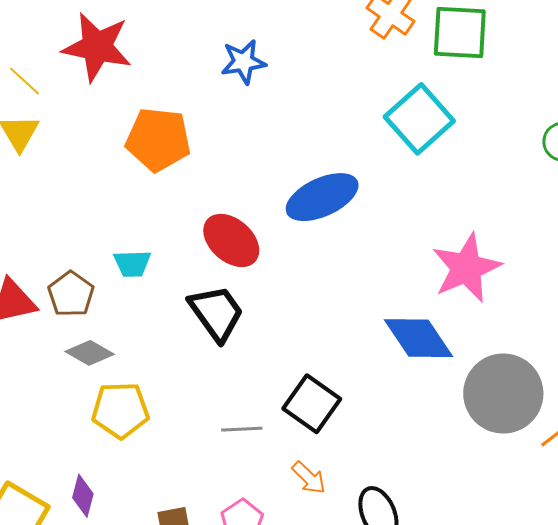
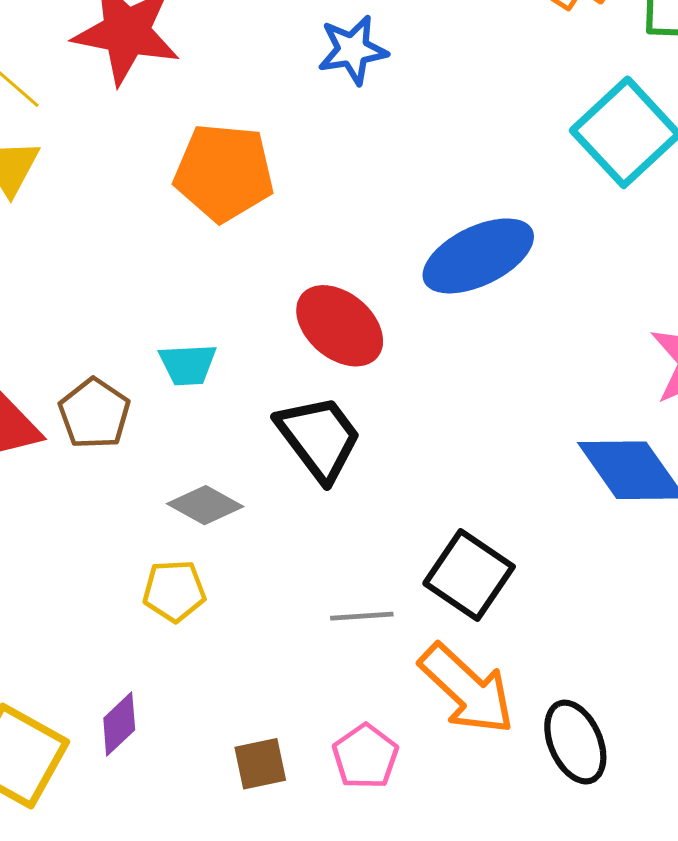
gray diamond: (90, 353) -> (205, 505), moved
yellow pentagon: (120, 410) -> (174, 591), size x0.7
orange arrow: (309, 478) -> (467, 689), size x1.8
purple diamond: (83, 496) -> (119, 724), turned 33

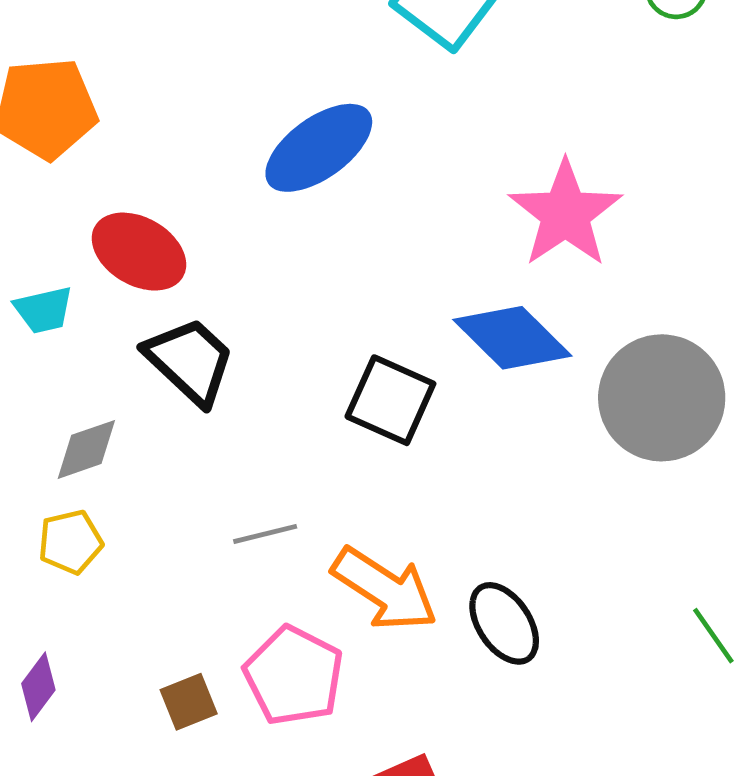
red ellipse: (340, 326) -> (139, 252), moved
gray diamond: (205, 505) -> (86, 449), turned -38
black square: (469, 575) -> (390, 400), moved
pink pentagon: (365, 757) -> (294, 676), size x1.5

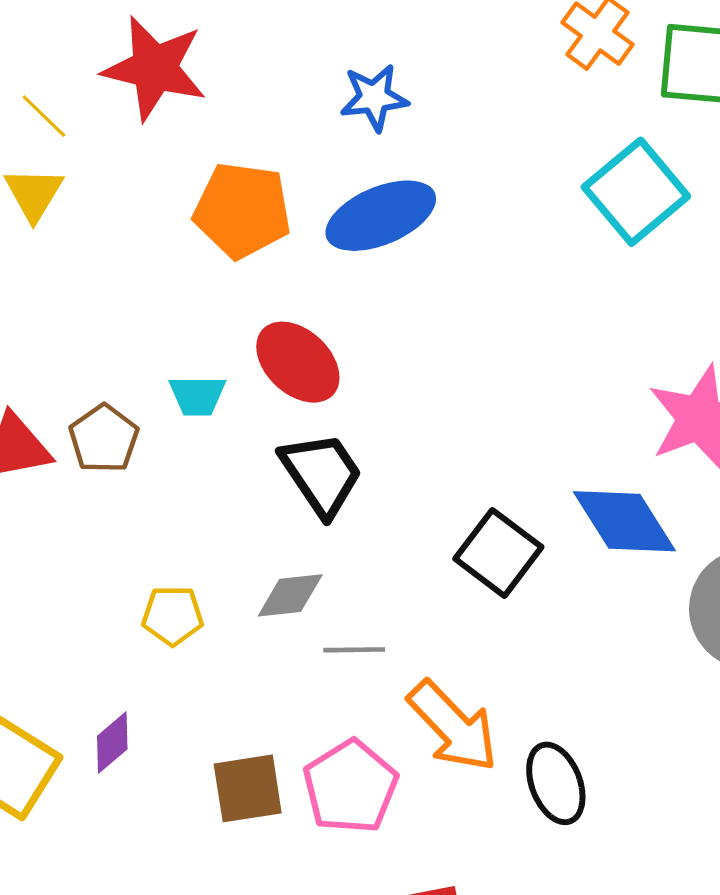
blue ellipse: (319, 148) -> (381, 216), moved
gray diamond: (86, 449) -> (290, 595), moved
brown square: (189, 702) -> (248, 788), size x1.4

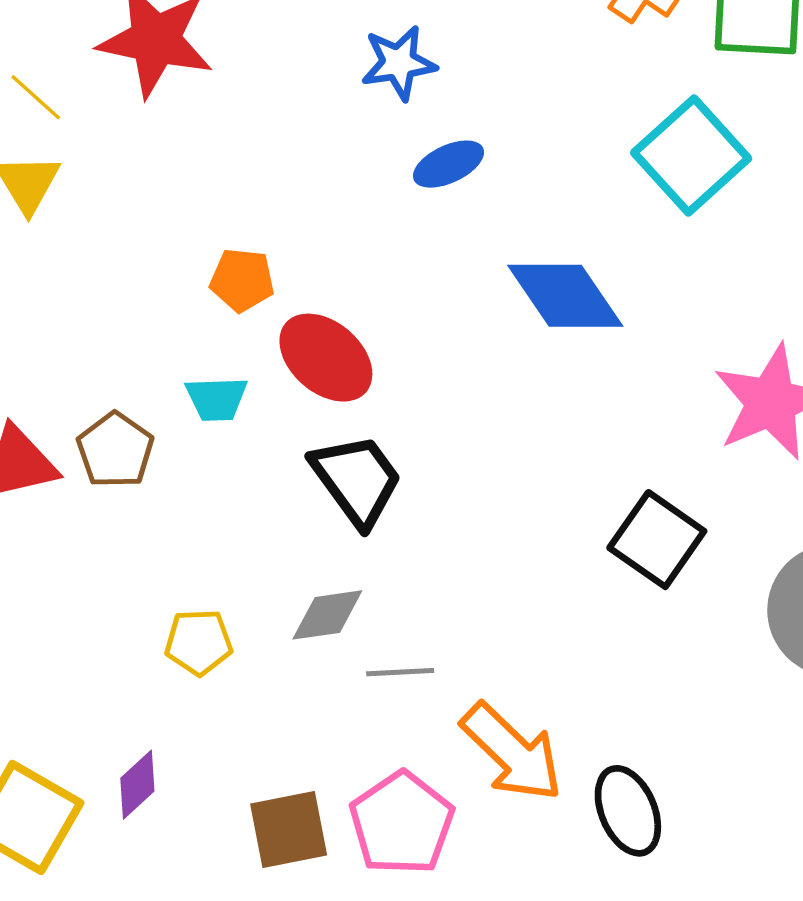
orange pentagon: (242, 210) -> (242, 280), moved, size x0.6
blue ellipse: (381, 216) -> (449, 164), moved, size x0.6
blue diamond: (624, 521) -> (565, 296), moved
black square: (498, 553) -> (657, 540), moved

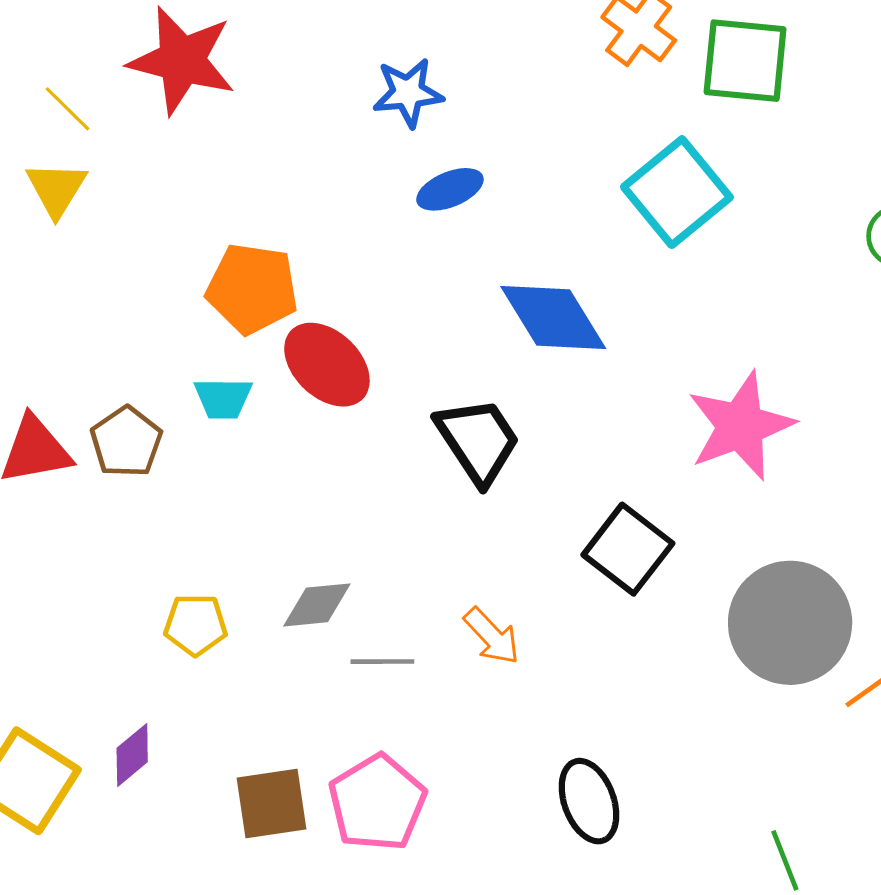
orange pentagon: (242, 280) -> (252, 289), size x1.5
black trapezoid: (357, 480) -> (478, 441), moved
orange arrow: (512, 752) -> (492, 636), moved, size x0.6

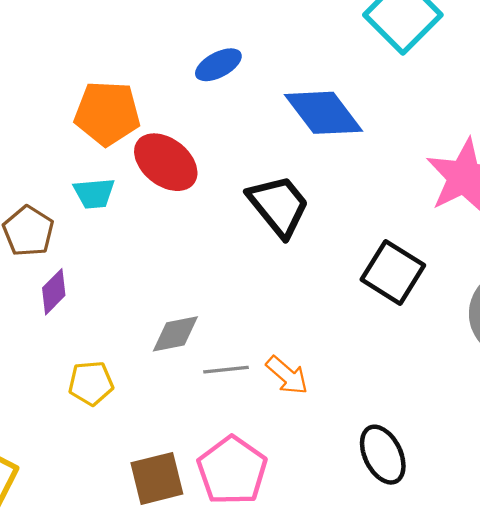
blue ellipse: (450, 189) -> (218, 65), moved
yellow pentagon: (196, 625) -> (91, 383), moved
orange arrow: (492, 636) -> (287, 375), moved
purple diamond: (132, 755) -> (54, 292), moved

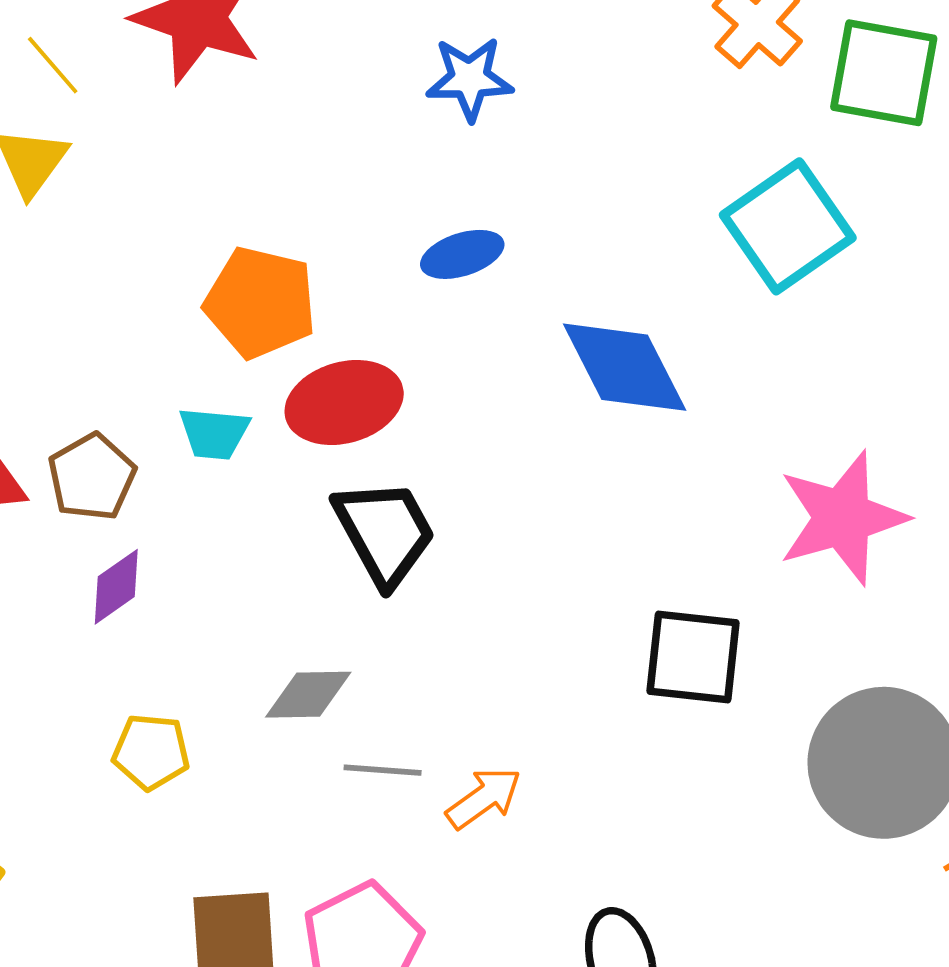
red ellipse: (166, 162) -> (344, 402), turned -64
black trapezoid: (279, 206) -> (385, 532), moved
black square: (393, 272) -> (693, 657), turned -36
orange arrow: (287, 375) -> (484, 798), turned -87

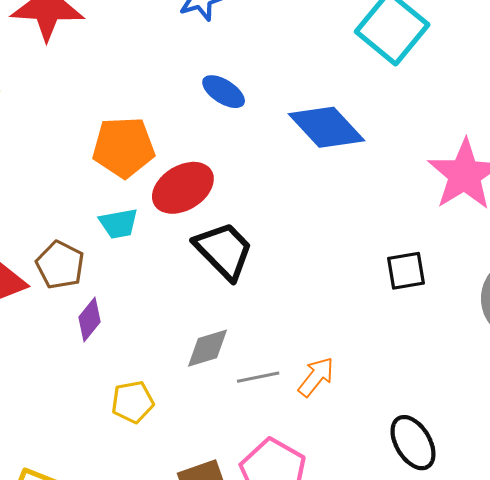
blue ellipse: (462, 254) -> (224, 92), turned 66
black square: (693, 657) -> (406, 271), size x0.7

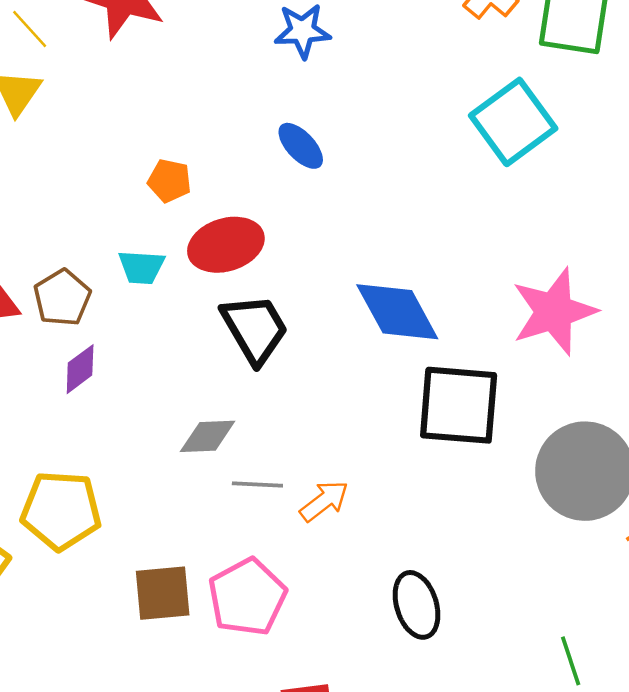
blue diamond: (327, 127) -> (397, 312), moved
orange pentagon: (124, 147) -> (169, 181), size x0.6
black square: (406, 271) -> (459, 405), size x1.8
yellow pentagon: (133, 402) -> (61, 511), moved, size x1.6

